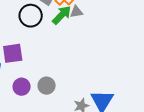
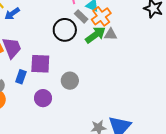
gray circle: (47, 86) -> (70, 81), moved

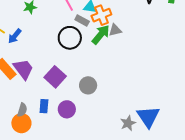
orange cross: (101, 16) -> (101, 15), turned 30
purple square: (40, 64) -> (55, 77), turned -35
blue rectangle: (21, 77) -> (44, 106), moved

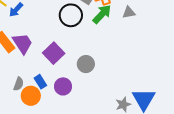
gray triangle: (115, 30) -> (129, 12), moved
blue rectangle: (44, 106) -> (40, 82), turned -40
orange circle: (21, 123) -> (31, 96), moved

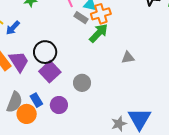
gray triangle: (129, 12) -> (128, 58), moved
black circle: (71, 15) -> (45, 52), moved
gray semicircle: (19, 84) -> (14, 102), size x1.5

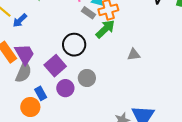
black circle: (45, 52) -> (74, 45), moved
gray semicircle: (14, 102) -> (23, 72), moved
purple circle: (59, 105) -> (65, 88), moved

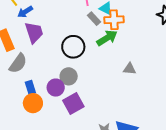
purple trapezoid: (25, 54) -> (34, 32), moved
purple square: (55, 66) -> (73, 103), moved
gray circle: (87, 78) -> (69, 76), moved
orange circle: (30, 107) -> (33, 103), moved

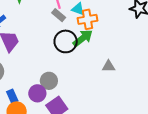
gray rectangle: (94, 19) -> (59, 15), moved
black circle: (73, 47) -> (66, 41), moved

